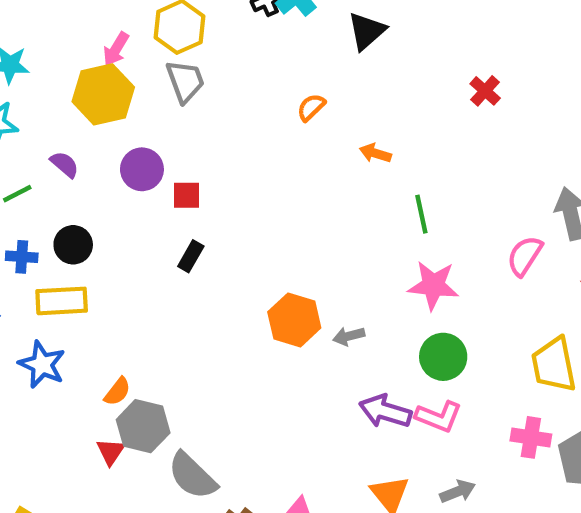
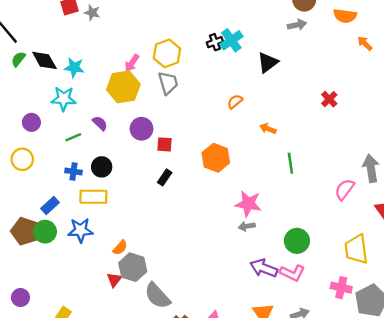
pink star: (433, 285) -> (248, 204), moved
orange hexagon: (294, 320) -> (216, 158), moved
blue star: (42, 365) -> (80, 230), turned -30

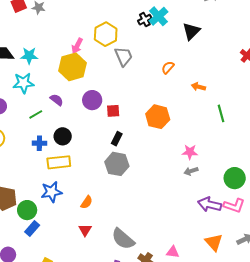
gray trapezoid: (168, 83) -> (124, 56), moved
pink star: (248, 204) -> (190, 152), size x0.7
blue rectangle: (50, 205) -> (32, 228), moved
green circle: (45, 232) -> (27, 210), moved
gray hexagon: (133, 267) -> (117, 164), moved

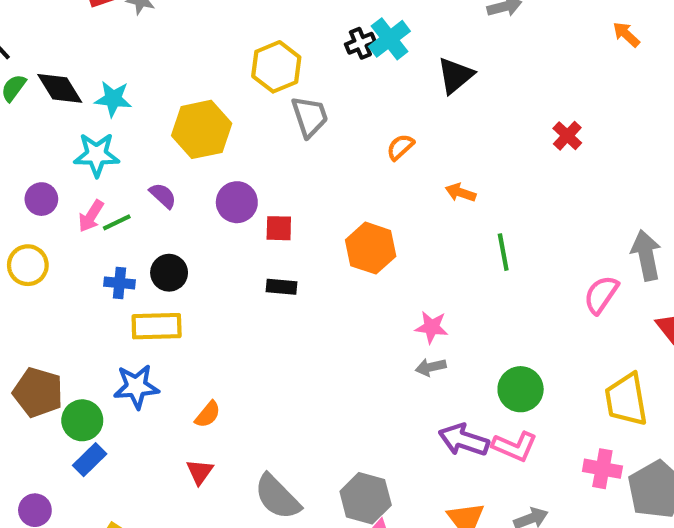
pink arrow: (77, 46) -> (91, 216), moved
black rectangle: (117, 139) -> (281, 287), turned 64
gray hexagon: (117, 164) -> (366, 498), moved

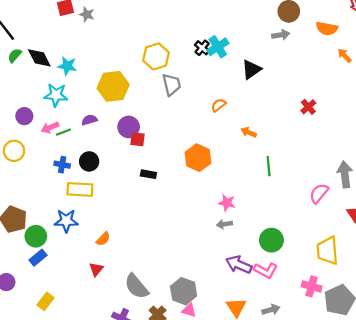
black cross: (360, 43) -> (202, 48), turned -32
purple semicircle: (163, 196) -> (89, 120), turned -64
pink arrow: (91, 216) -> (50, 128), turned 30
red square: (279, 228) -> (138, 139), moved

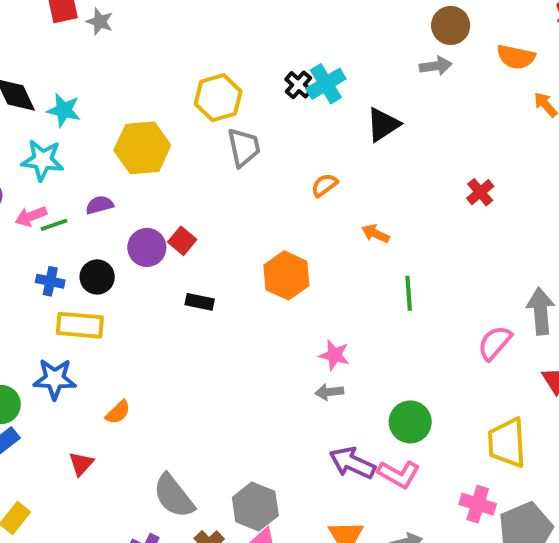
purple circle: (129, 127) -> (147, 247), moved
red square: (138, 139) -> (182, 241), turned 32
red triangle: (96, 269) -> (81, 464), moved

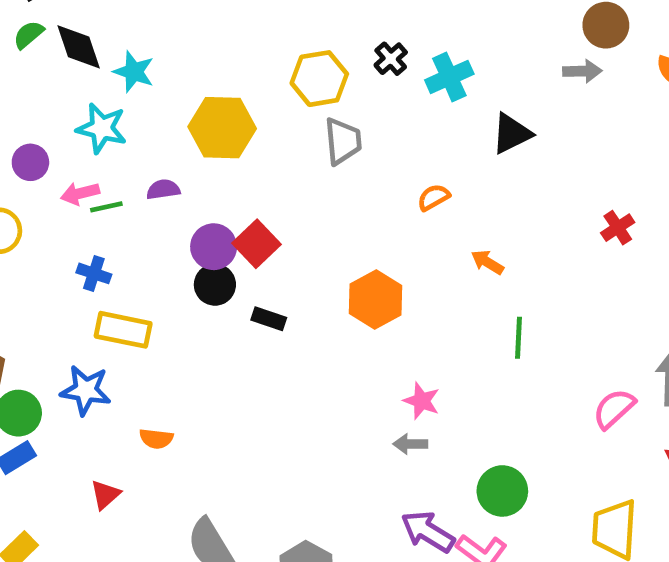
black cross: (299, 85) -> (391, 59), moved
red square: (182, 241) -> (257, 244), size x1.4
black circle: (97, 277) -> (215, 285), moved
orange semicircle: (118, 412) -> (156, 439), turned 44

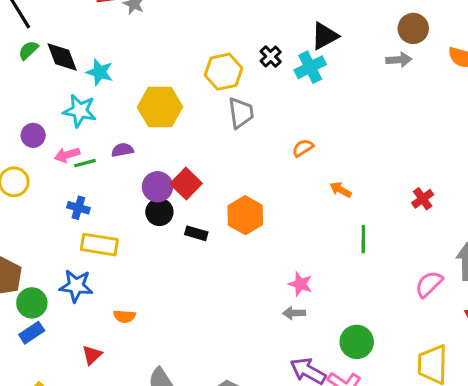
black triangle: (512, 134) -> (325, 36), moved
red cross: (618, 228) -> (423, 199), moved
orange hexagon: (376, 300) -> (245, 215), moved

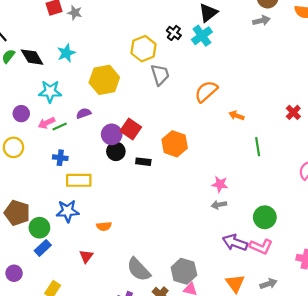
cyan star: (100, 72) -> (66, 53), moved, turned -30
orange semicircle: (303, 148) -> (206, 91), size x1.6

